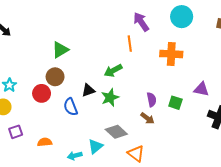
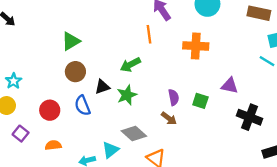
brown circle: (55, 77) -> (75, 72), moved
red circle: (42, 93) -> (50, 110), moved
purple square: (16, 132) -> (21, 134), turned -32

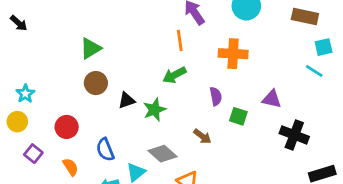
green arrow: (130, 65) -> (174, 75), moved
purple semicircle: (174, 97) -> (216, 96), moved
blue semicircle: (82, 106) -> (105, 150), moved
orange semicircle: (53, 145) -> (71, 167), turned 63

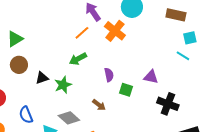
orange line: (180, 40) -> (82, 33), turned 56
orange cross: (233, 54) -> (115, 31), moved, turned 35

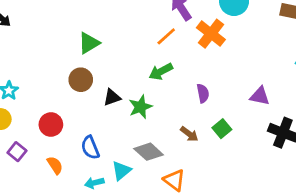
green triangle: (15, 39) -> (89, 43), moved
green square: (126, 90) -> (222, 129), moved, turned 32

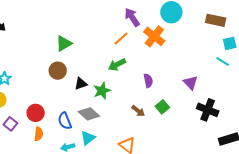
purple triangle: (260, 96) -> (190, 83), turned 35
red circle: (51, 125) -> (36, 113), moved
gray diamond: (149, 152) -> (89, 114), moved
orange semicircle: (55, 165) -> (39, 134), turned 40

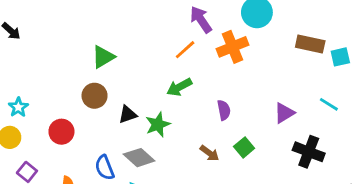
brown rectangle: (216, 20) -> (310, 44), moved
orange cross: (154, 36) -> (233, 47), turned 30
cyan line: (223, 62) -> (329, 104), moved
purple triangle: (190, 83) -> (284, 113), turned 42
red circle: (36, 113) -> (61, 132), moved

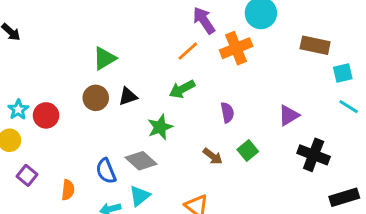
cyan square: (340, 57) -> (343, 73), moved
cyan line: (329, 104) -> (349, 107), moved
black triangle: (128, 114) -> (128, 96), moved
red circle: (61, 132) -> (46, 115), moved

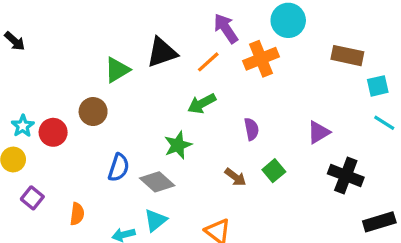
black triangle: (128, 96) -> (162, 52), moved, size x1.5
brown circle: (96, 98) -> (93, 112), moved
blue semicircle: (106, 171) -> (119, 167), moved, turned -140

